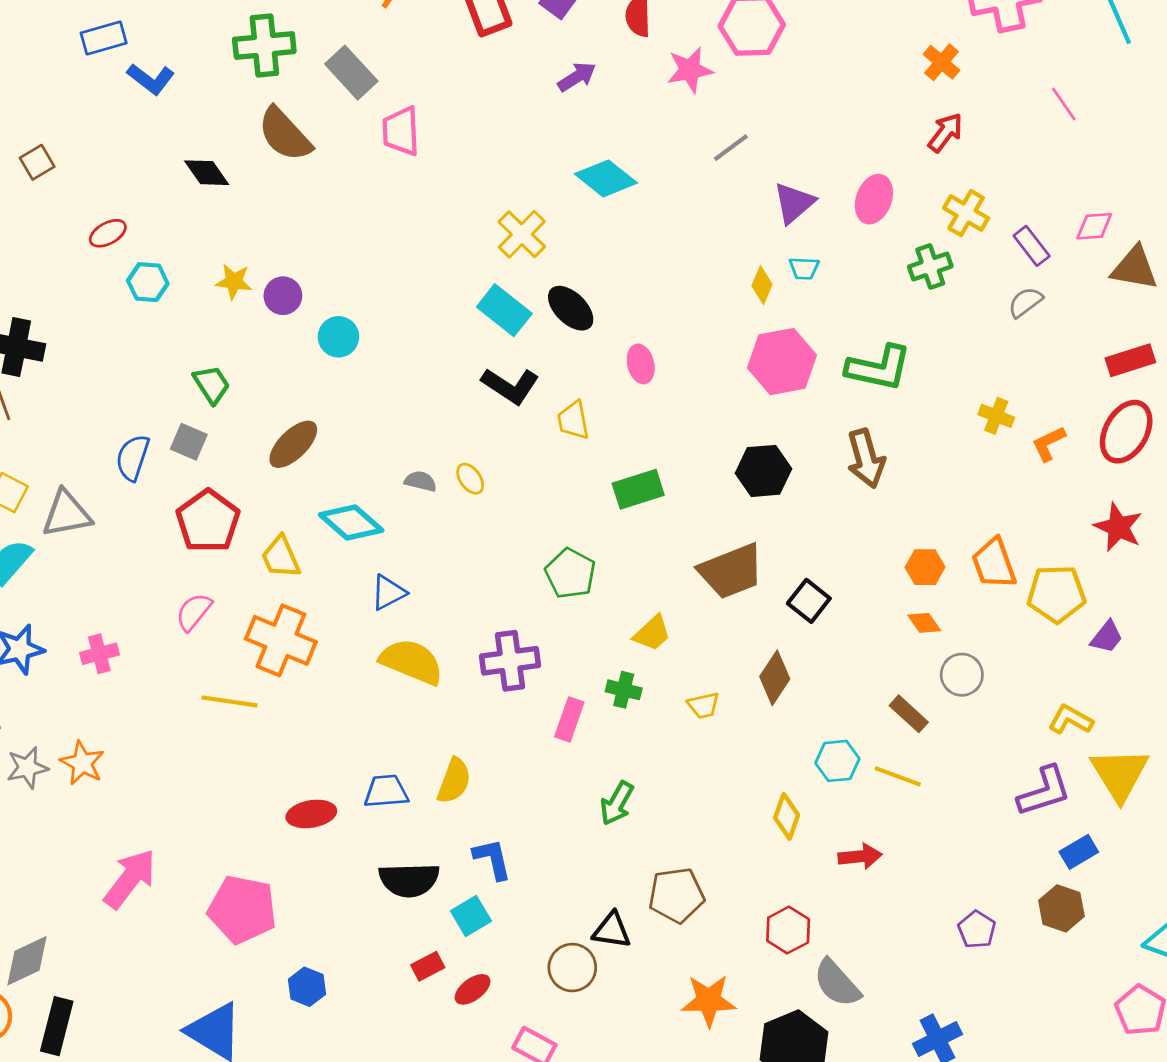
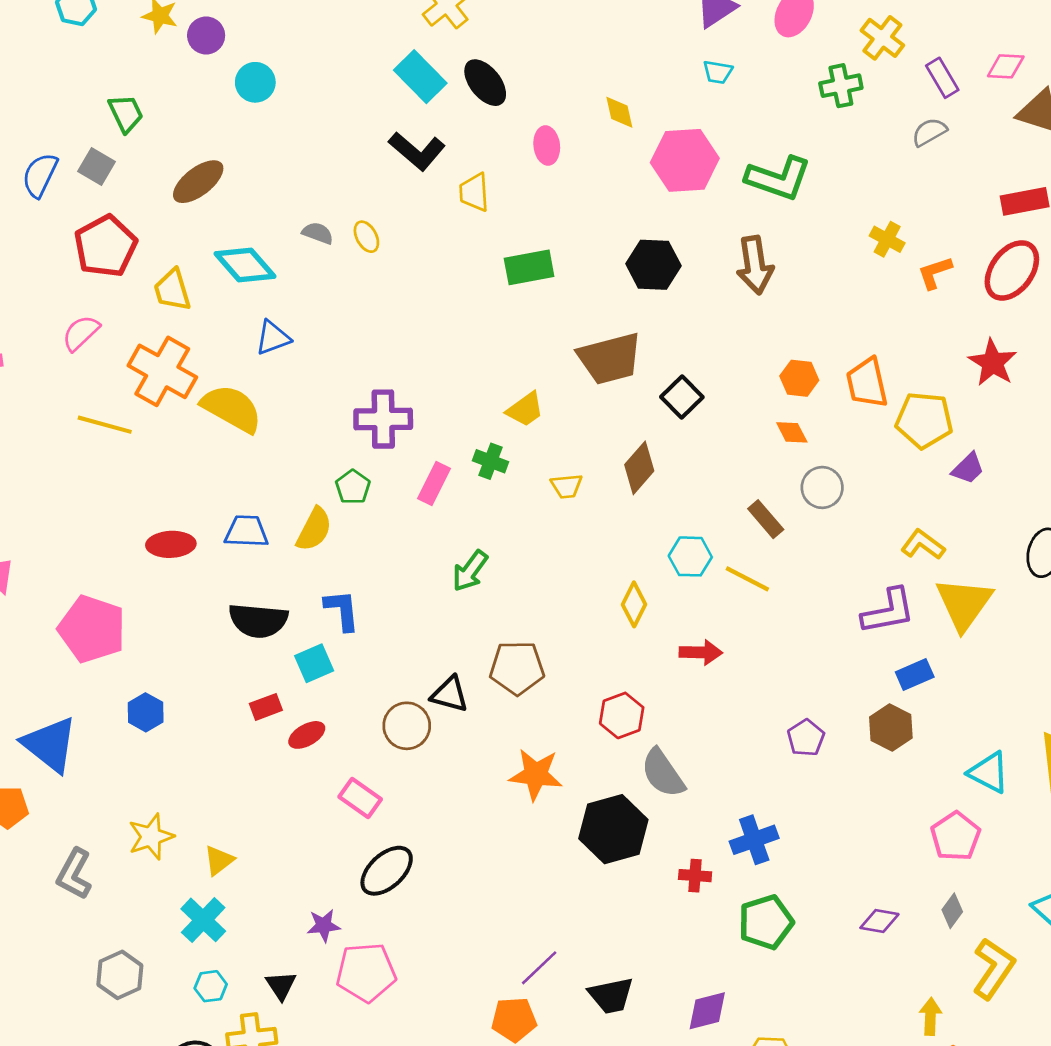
yellow diamond: (762, 285) -> (619, 112), moved, turned -42
green pentagon: (570, 573) -> (353, 487), moved, size x0.7
yellow semicircle: (412, 662) -> (232, 408), moved

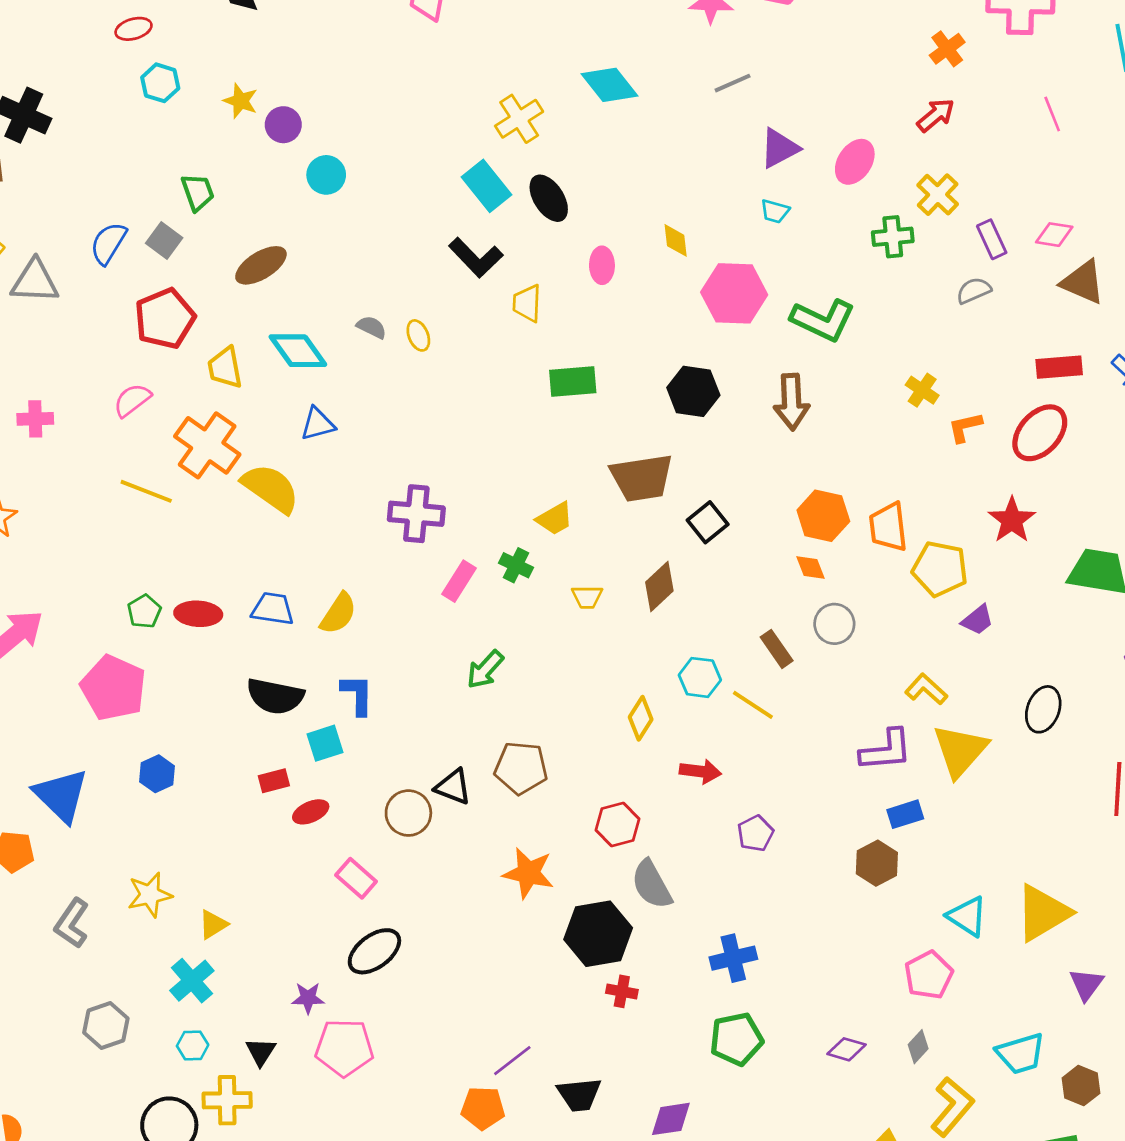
orange hexagon: (799, 378) -> (823, 516), size x1.4
green pentagon: (353, 487) -> (144, 611), moved
purple pentagon: (806, 738) -> (755, 833), moved
red cross: (695, 876) -> (622, 991), moved

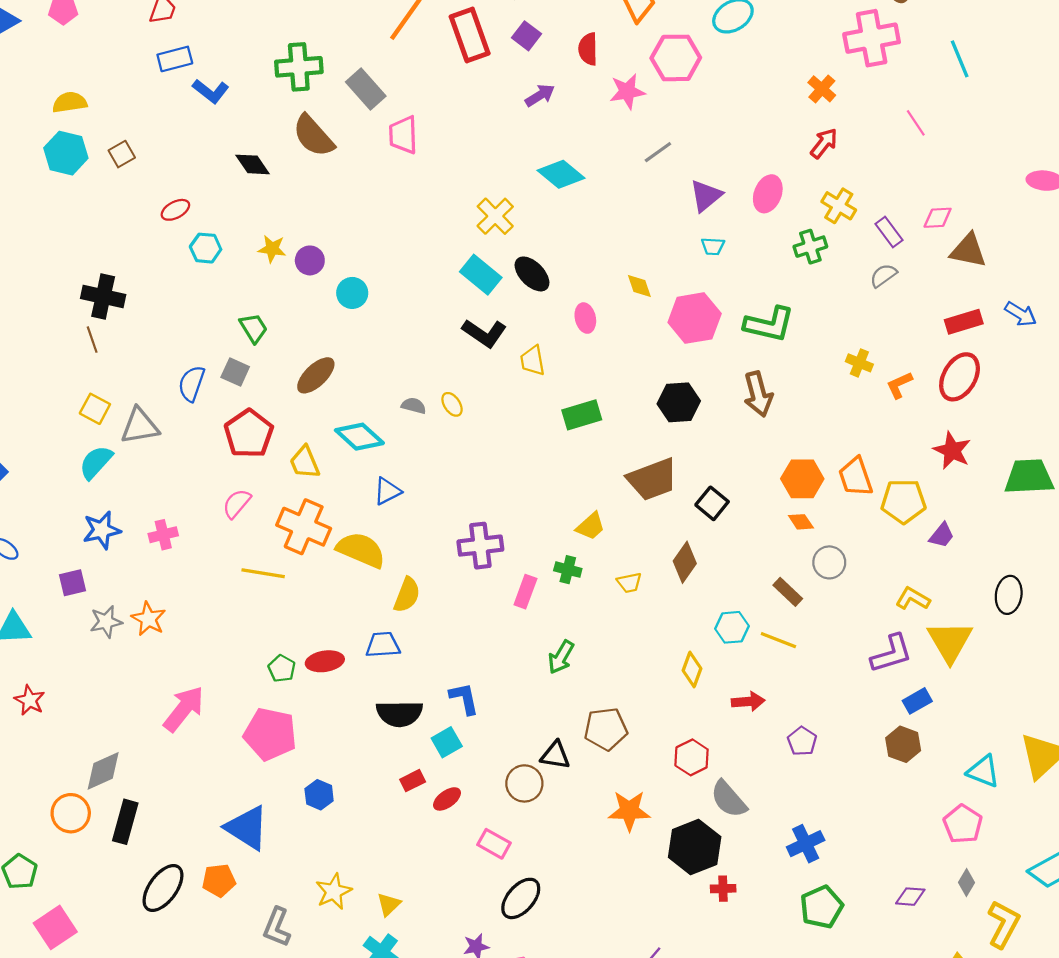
yellow semicircle: (338, 614) -> (407, 595), moved

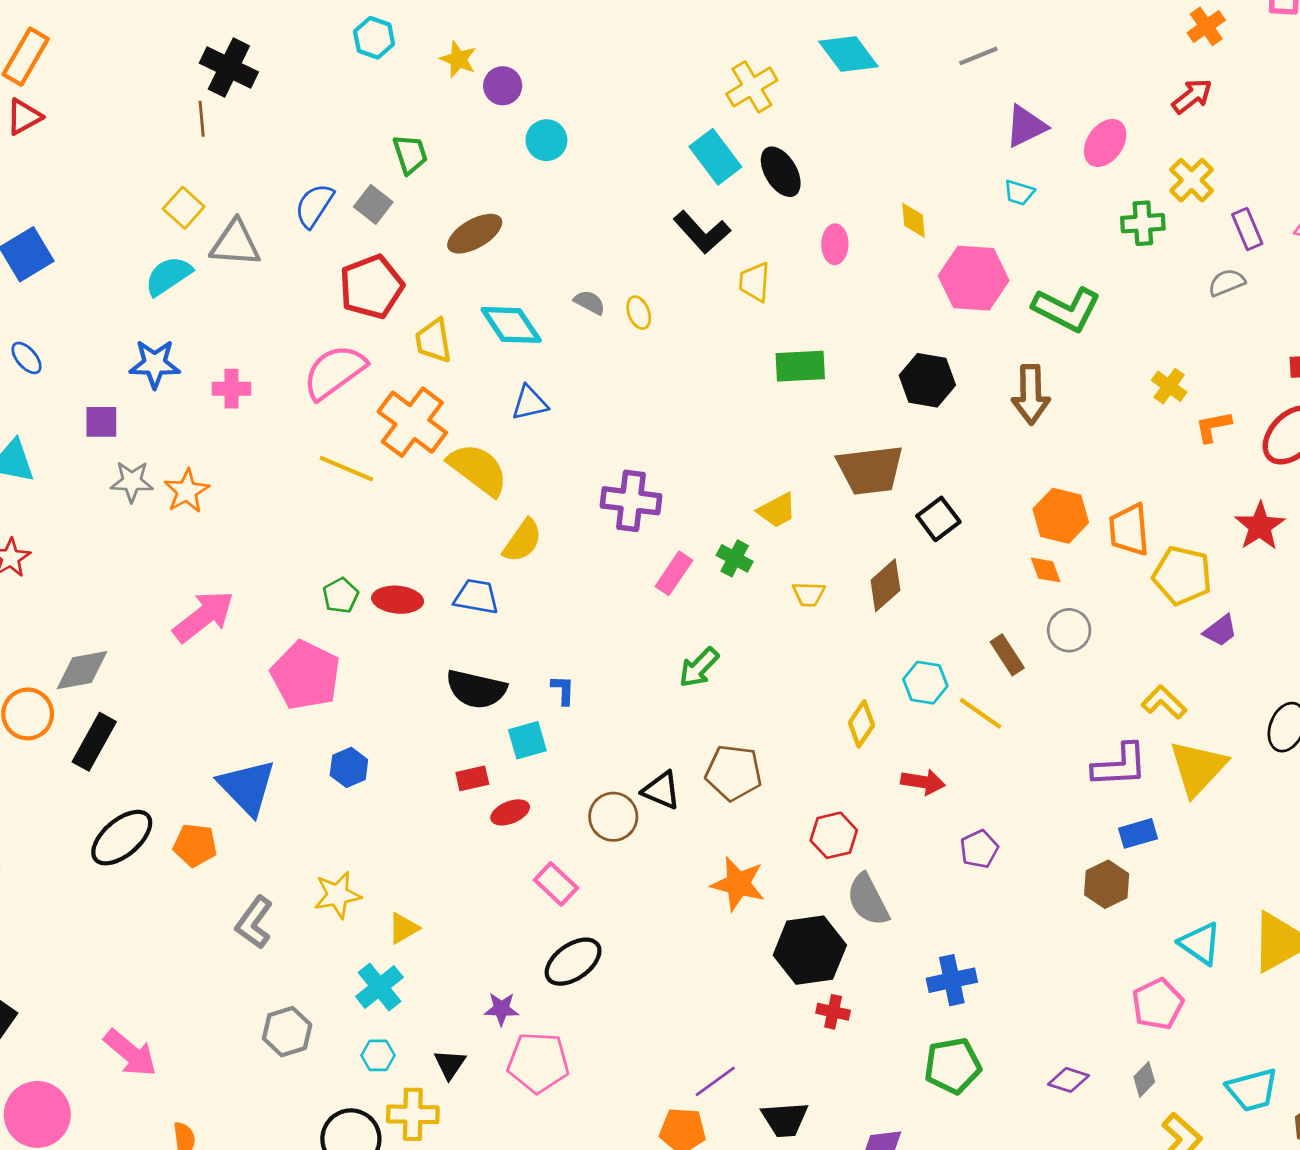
pink semicircle: (237, 504) -> (334, 372), size x1.6
blue L-shape: (464, 698) -> (563, 690), size x0.7

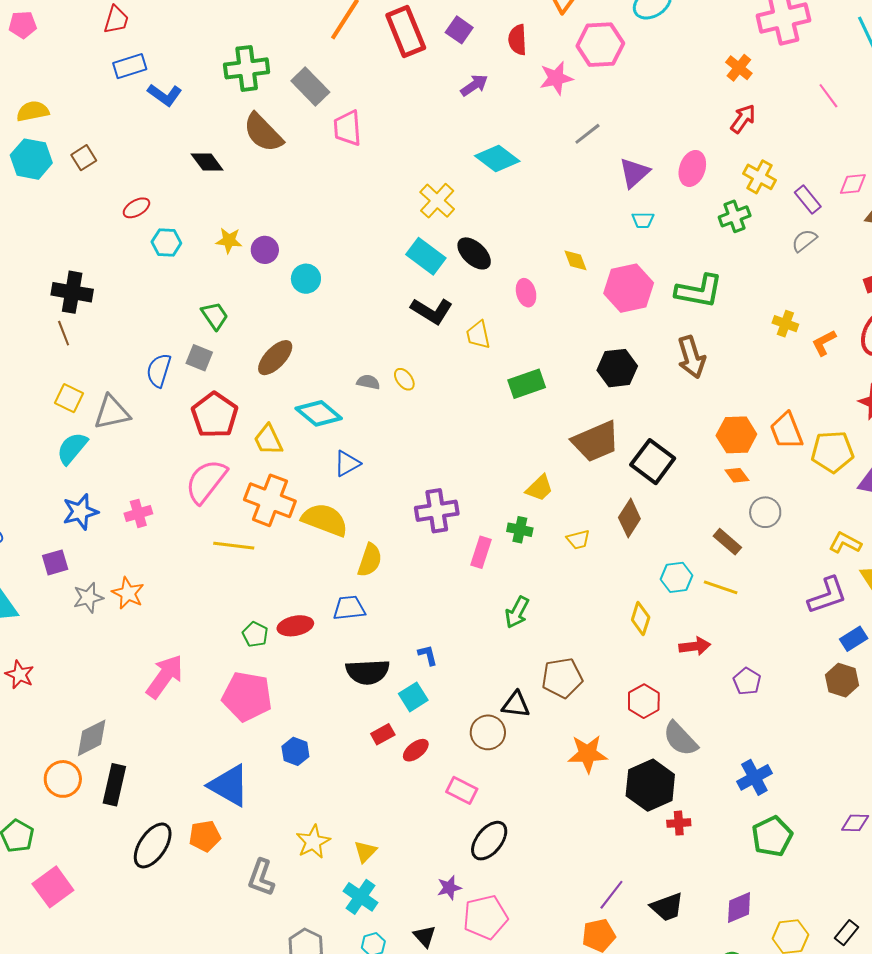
black square: (938, 519) -> (653, 462), size x1.4

